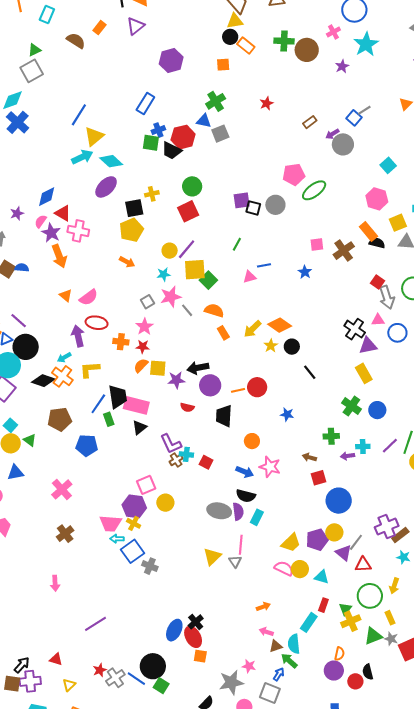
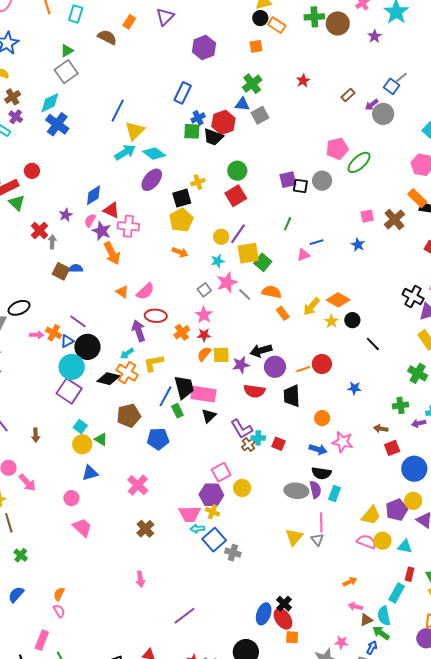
orange cross: (121, 342) -> (182, 332), turned -35
red semicircle: (187, 407) -> (254, 391), size x1.5

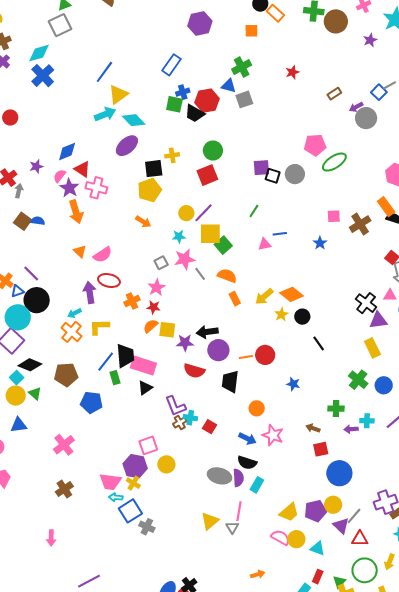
black diamond: (108, 379) -> (30, 365), moved

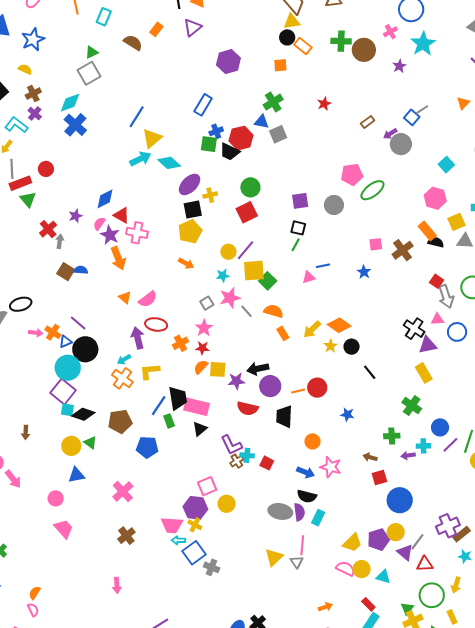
purple ellipse: (127, 146) -> (190, 184), moved
black square: (273, 176) -> (298, 228), moved
cyan square: (17, 378) -> (67, 410), moved, turned -32
blue circle: (384, 385) -> (440, 427), moved
red rectangle: (318, 577) -> (368, 604), moved, turned -64

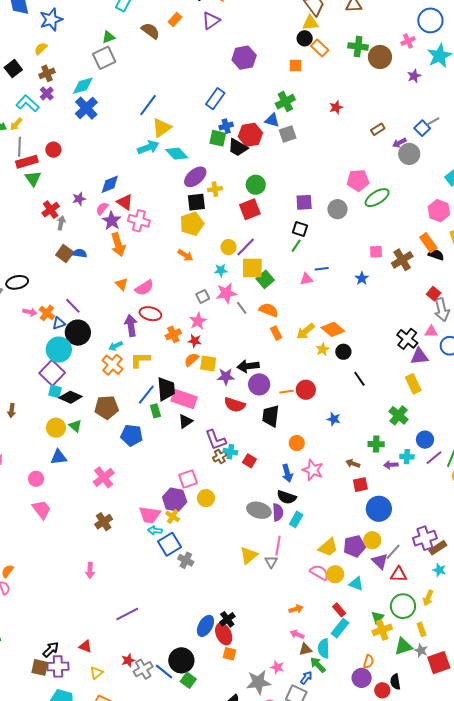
yellow semicircle: (25, 69) -> (41, 49), turned -72
blue arrow: (306, 472) -> (287, 473), turned 48

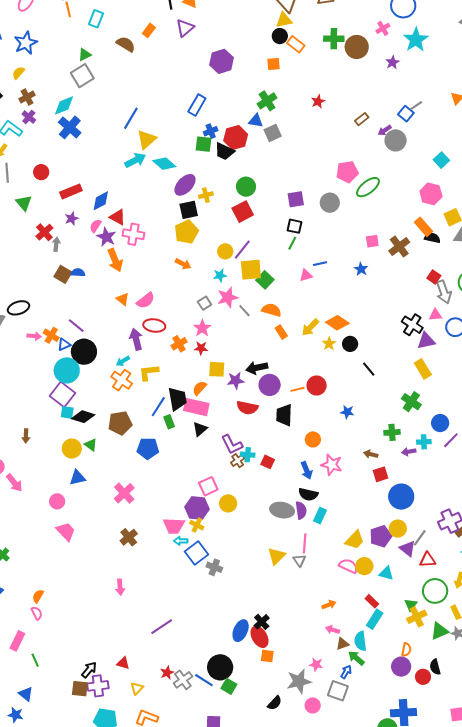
red rectangle: (27, 162) -> (71, 191), moved
orange semicircle: (192, 360) -> (200, 388), moved

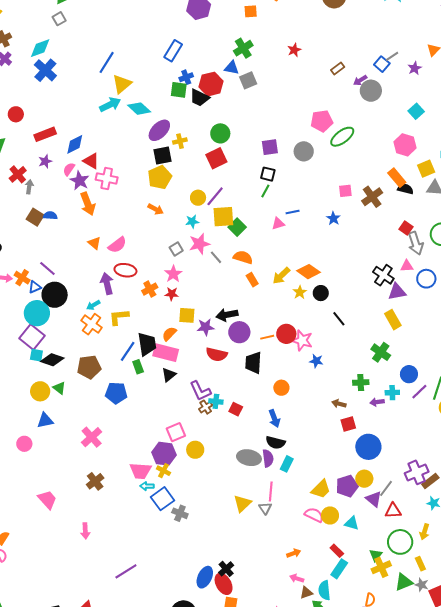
purple star: (393, 62) -> (415, 68), moved
gray square: (82, 76) -> (59, 19), size x0.6
pink star: (332, 465) -> (302, 340), moved
pink trapezoid: (66, 531) -> (47, 500), moved

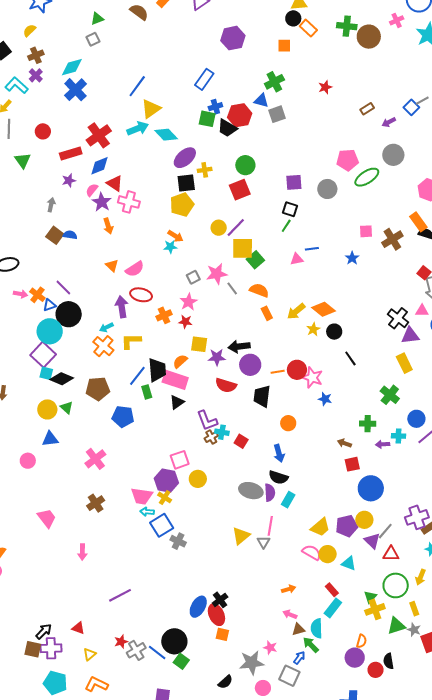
gray circle: (371, 91) -> (393, 155), moved
red cross: (18, 174) -> (99, 135), moved, size x1.4
orange arrow: (88, 204) -> (108, 226), size x0.7
cyan star: (192, 222) -> (170, 247), moved

